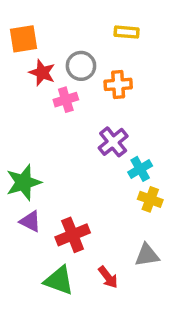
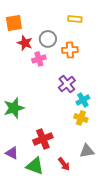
yellow cross: (150, 199) -> (81, 118), moved
purple triangle: (30, 221) -> (12, 153), moved

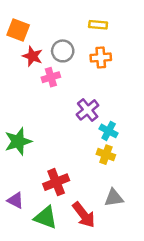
orange square: (14, 23) -> (18, 30), turned 30
orange cross: (70, 50) -> (101, 58), moved
cyan cross: (83, 100) -> (109, 131), turned -32
red arrow: (64, 164) -> (84, 215), size x1.5

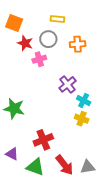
yellow rectangle: (98, 25) -> (57, 19), moved
green star: (18, 141) -> (14, 109), turned 30
gray triangle: (114, 198) -> (88, 167), moved

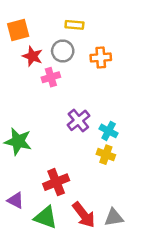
orange square: (14, 23) -> (18, 30), turned -36
purple cross: (67, 84) -> (78, 120), moved

